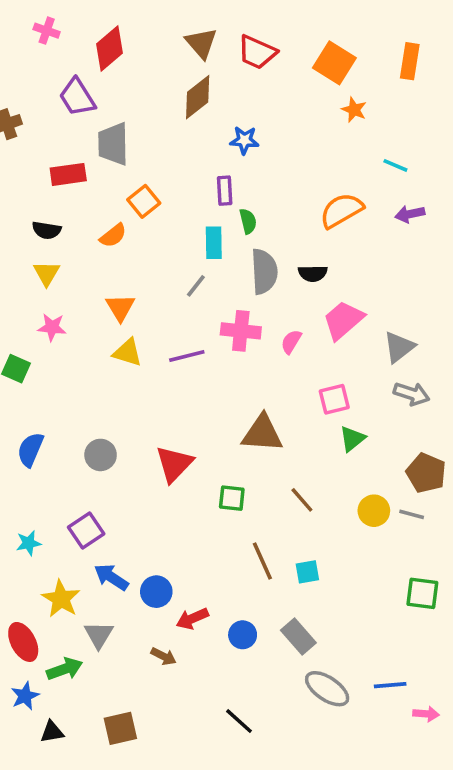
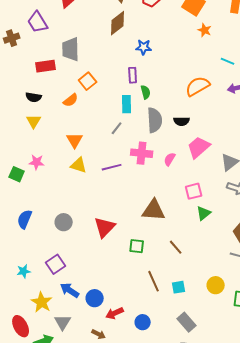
purple trapezoid: (77, 97) -> (38, 22), moved
pink star: (52, 327) -> (37, 162), moved
yellow circle: (374, 511) -> (216, 285), moved
gray rectangle: (298, 637) -> (187, 322), moved

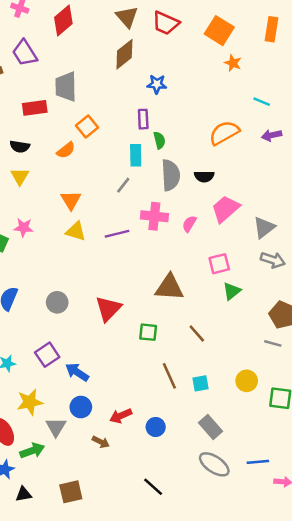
blue arrow: (70, 290) -> (77, 372), moved
blue circle: (95, 298) -> (81, 407), moved
yellow star: (42, 302) -> (30, 402), turned 30

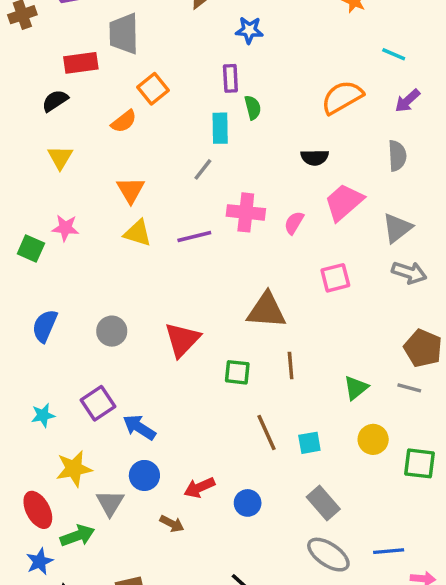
purple arrow: (272, 135) -> (407, 101), turned -30
black semicircle: (20, 146) -> (55, 101), moved, turned 138
gray semicircle: (171, 175) -> (397, 156), moved, size x0.7
green triangle: (232, 291) -> (356, 388), moved
brown line: (197, 333) -> (291, 365), moved, turned 36

